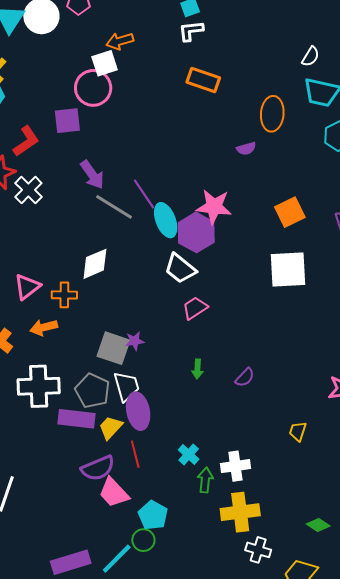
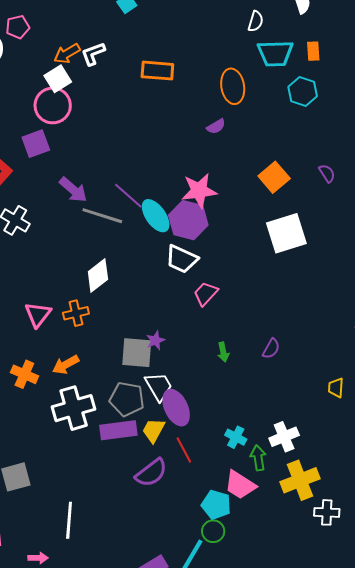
white L-shape: (191, 31) -> (93, 54), moved
orange arrow: (44, 327) -> (66, 365), moved
pink trapezoid: (114, 493) -> (240, 485), moved

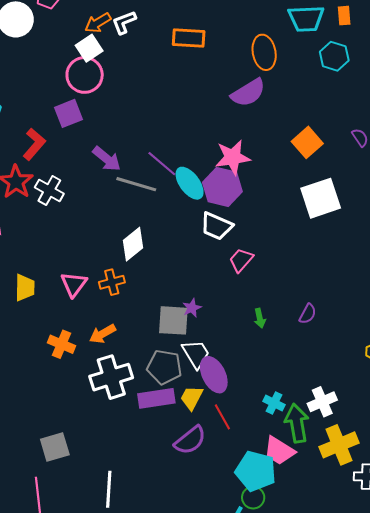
purple semicircle: (216, 126) -> (248, 93), size x1.8
green arrow: (258, 458) -> (297, 423), size x1.5
cyan pentagon: (216, 505) -> (256, 471), size x1.4

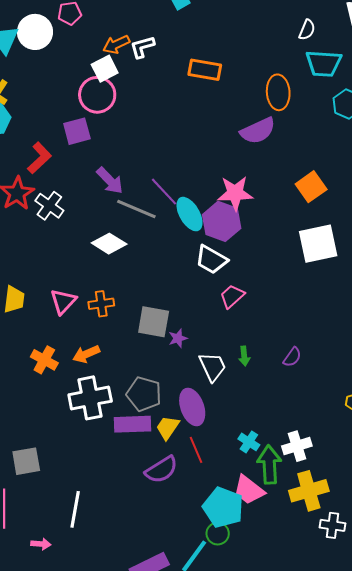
white diamond: (133, 244) -> (109, 244), moved, turned 64
gray square: (173, 320) -> (154, 322), moved
white trapezoid: (196, 354) -> (212, 367), moved

